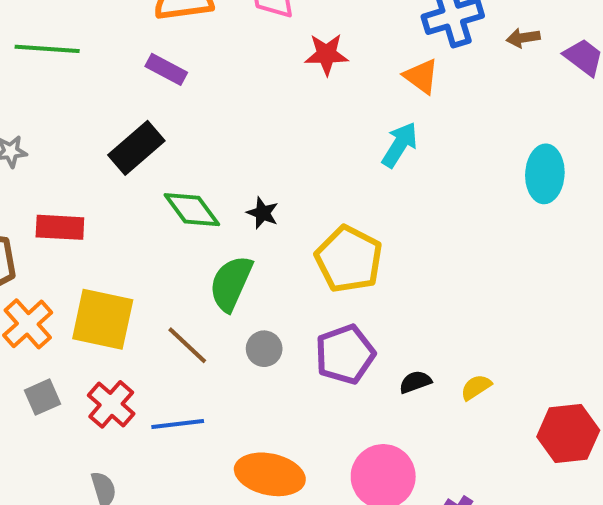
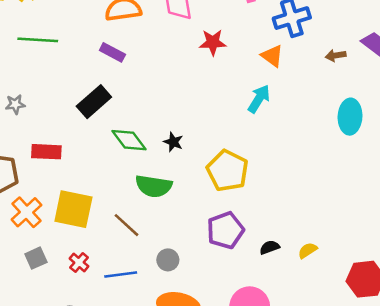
brown arrow: (523, 38) -> (336, 55), moved
green semicircle: (231, 283) -> (154, 186), turned -105
gray circle: (264, 349) -> (168, 260), moved
red cross: (111, 404) -> (79, 262), size x0.7

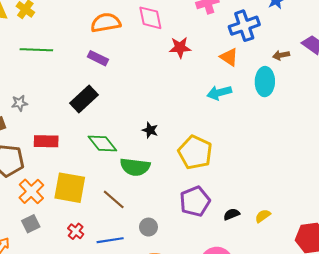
cyan arrow: (259, 99) -> (219, 93), turned -135
cyan ellipse: (350, 117) -> (265, 82), moved
green diamond: (129, 140) -> (102, 143), moved
gray square: (36, 258) -> (31, 224), moved

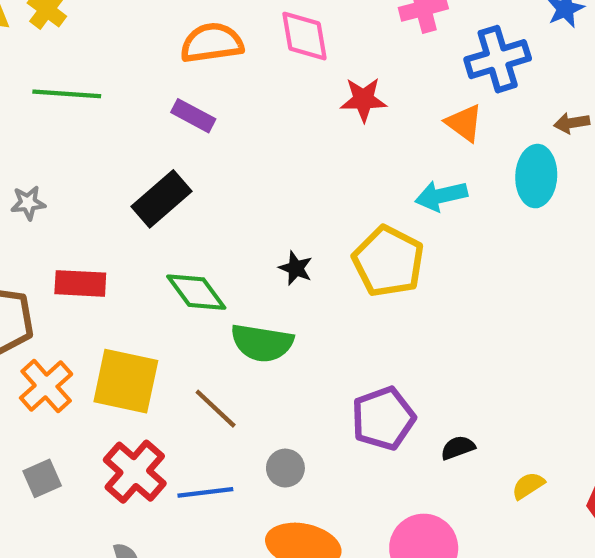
yellow pentagon: (195, 152) -> (388, 261), moved
yellow semicircle: (263, 216) -> (528, 486), moved
gray square: (31, 224) -> (42, 478), moved
red cross: (76, 231) -> (135, 472), size x1.8

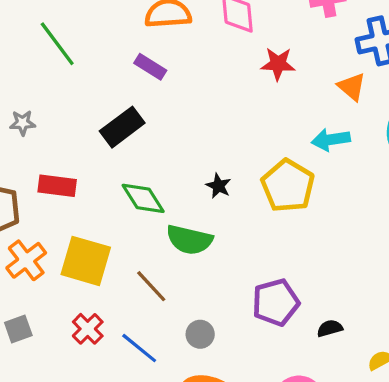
green line: (67, 94) -> (57, 44), turned 45
red cross: (135, 472) -> (88, 329), size x0.7
blue line: (205, 492) -> (139, 348), turned 42

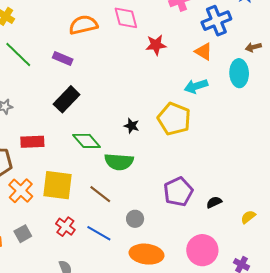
purple rectangle: (150, 67) -> (63, 58), moved

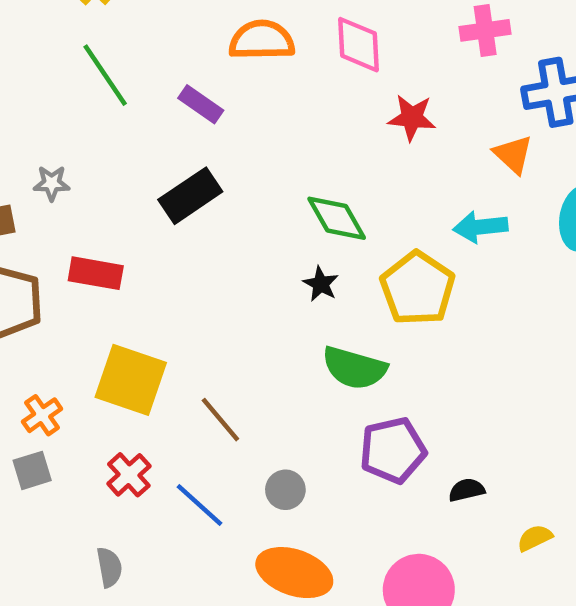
green diamond: (86, 141) -> (337, 218), moved
green semicircle: (119, 162) -> (354, 368), moved
orange cross: (21, 191) -> (42, 415), moved, size x0.7

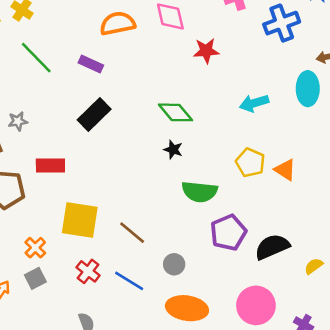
orange triangle: (513, 154) -> (285, 170), moved
yellow pentagon: (418, 288) -> (250, 163), moved, size x0.7
black semicircle: (467, 490) -> (272, 247), size x1.8

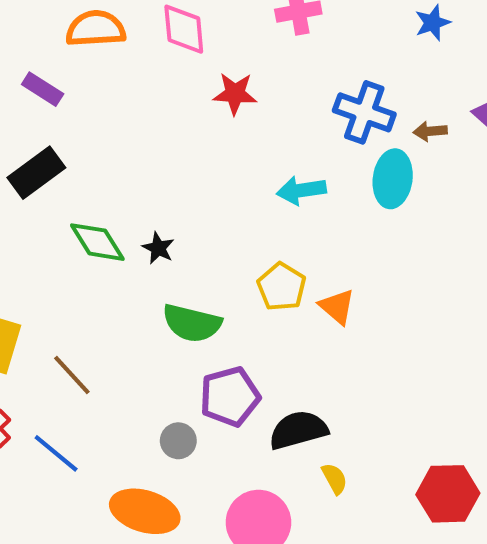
blue cross: (282, 23) -> (364, 112), moved, turned 32
green diamond: (175, 112) -> (97, 242), moved
gray circle: (174, 264) -> (178, 441), moved
yellow semicircle: (314, 266) -> (335, 479), moved, turned 90

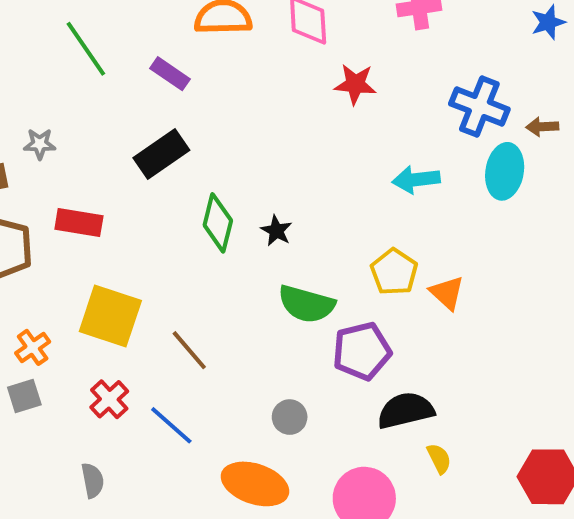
green diamond: (97, 242) -> (218, 223), turned 44
purple pentagon: (230, 397) -> (362, 351), moved

